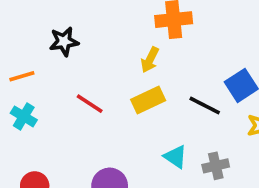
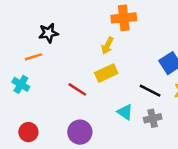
orange line: (22, 76) -> (33, 57), moved
red line: (90, 104) -> (77, 89), moved
black line: (205, 106) -> (150, 91), moved

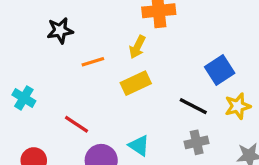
orange line: (33, 57) -> (93, 62), moved
red line: (77, 89) -> (77, 124), moved
cyan triangle: (125, 112) -> (139, 146), moved

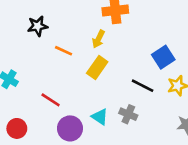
orange line: (93, 62) -> (63, 51), turned 42
yellow rectangle: (136, 83) -> (97, 68), turned -30
gray cross: (197, 142) -> (128, 114), moved, turned 36

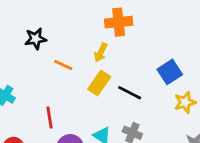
black line: (143, 86) -> (130, 93), moved
red line: (51, 100) -> (49, 118), turned 48

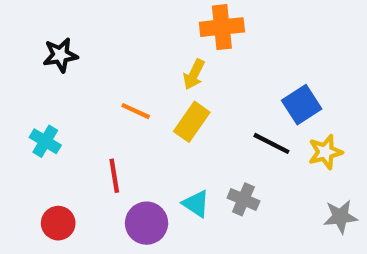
black star: (36, 39) -> (60, 55), moved
orange line: (63, 65) -> (136, 111), moved
black line: (130, 93) -> (271, 143), moved

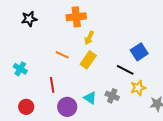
orange cross: (222, 27) -> (76, 17), moved
black star: (60, 55) -> (29, 19), moved
yellow star: (325, 152) -> (138, 88), moved

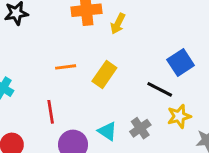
yellow arrow: (89, 38) -> (118, 24), moved
orange line: (62, 55) -> (66, 67), turned -32
gray cross: (112, 96) -> (140, 128), turned 32

